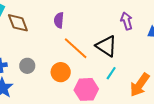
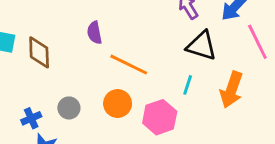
brown diamond: (18, 23) -> (39, 52), turned 35
black triangle: (106, 46) -> (202, 46), moved

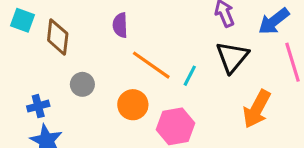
black triangle: (202, 46) -> (232, 57), turned 44
cyan line: (188, 85) -> (190, 76), moved
gray circle: (69, 108) -> (82, 84), moved

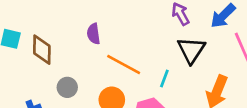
cyan line: (190, 76) -> (164, 79), moved

